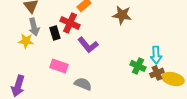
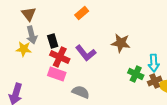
brown star: (122, 15) -> (121, 43), moved
red cross: (70, 23) -> (60, 57), moved

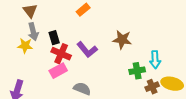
pink rectangle: (57, 74) -> (58, 71), turned -48
green cross: (136, 74) -> (137, 71), turned -35
brown cross: (155, 81) -> (152, 87), moved

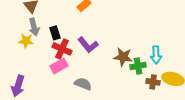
brown star: (122, 40) -> (123, 57), moved
brown cross: (152, 87) -> (153, 82), turned 32

